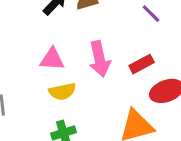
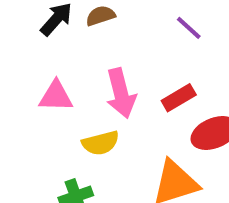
yellow semicircle: (62, 91) -> (101, 143), moved

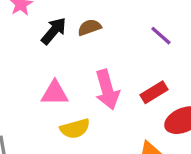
yellow semicircle: (101, 143) -> (75, 129), moved

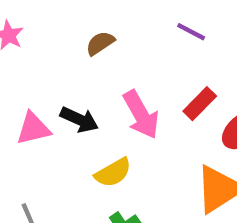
black arrow: (54, 31) -> (79, 120), moved, turned 88
pink triangle: (55, 93) -> (33, 129), moved

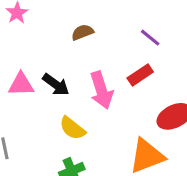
red rectangle: (200, 104) -> (140, 75), moved
yellow semicircle: (113, 173) -> (72, 128), turned 56

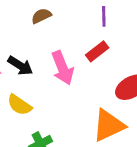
purple line: (150, 38) -> (104, 16), turned 54
yellow semicircle: (72, 128) -> (19, 105), moved

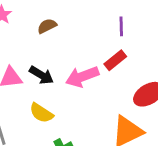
brown semicircle: (41, 16) -> (47, 26), moved
pink arrow: (62, 68) -> (82, 77), turned 92

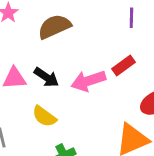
brown semicircle: (47, 26) -> (54, 27), size x1.6
purple line: (121, 26) -> (131, 18), moved

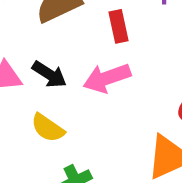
red rectangle: (123, 65) -> (119, 26), moved, turned -65

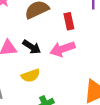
yellow semicircle: (48, 128) -> (31, 76), turned -54

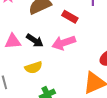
red rectangle: (69, 21) -> (70, 17), turned -49

